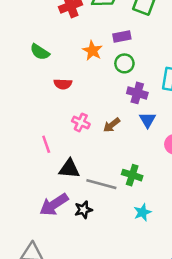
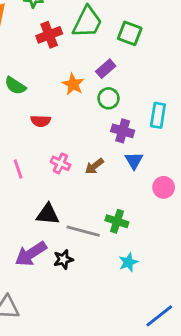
purple rectangle: (122, 36) -> (106, 69), turned -30
pink line: (46, 144) -> (18, 169), moved

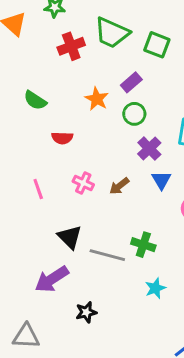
green trapezoid: (87, 22) -> (112, 33), turned 88
purple cross: (123, 131) -> (149, 148), turned 30
black triangle: (48, 214) -> (70, 237), turned 40
black star: (63, 259) -> (86, 312), moved

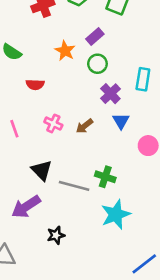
cyan star: (155, 288) -> (116, 214), size x1.6

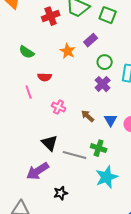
green circle: (97, 64) -> (105, 62), moved
blue triangle: (121, 121) -> (111, 120), moved
brown arrow: (84, 126) -> (88, 116), moved, turned 80
pink line: (14, 129) -> (29, 92), moved

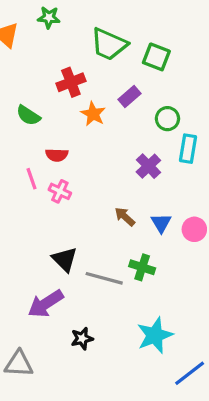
red cross: (51, 16) -> (71, 82), moved
green circle: (105, 62) -> (167, 119), moved
pink cross: (59, 107) -> (60, 191), moved
cyan star: (107, 177) -> (155, 335), moved

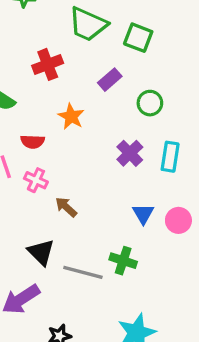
orange star: (93, 114) -> (71, 116), moved
cyan rectangle: (188, 149) -> (170, 157), moved
brown arrow: (125, 217) -> (66, 207), moved

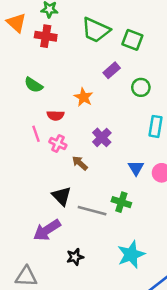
red cross: (48, 64) -> (46, 36), moved, turned 30
purple cross: (130, 153) -> (102, 137), moved

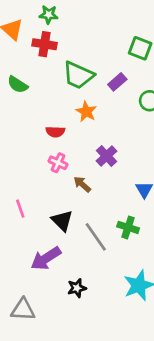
green trapezoid: (96, 30) -> (78, 75), moved
green semicircle: (34, 85) -> (18, 85), moved
pink line: (36, 134) -> (20, 209), moved
gray line: (92, 211) -> (96, 237), turned 40

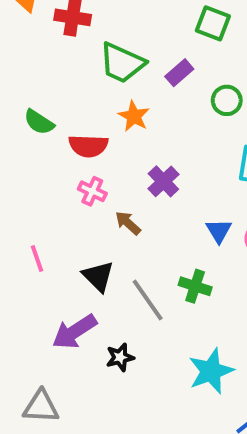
green semicircle: (18, 85) -> (39, 122), moved
red semicircle: (55, 132) -> (88, 146), size x1.4
black star: (77, 288) -> (120, 357), moved

